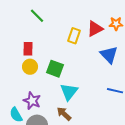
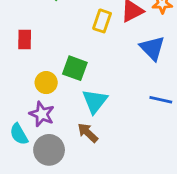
red rectangle: (28, 49) -> (25, 40), moved
yellow circle: (30, 67) -> (46, 83), moved

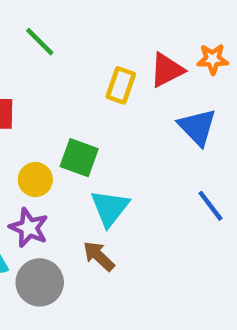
blue line: (161, 100) -> (210, 206), turned 40

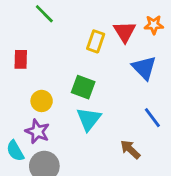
red triangle: (167, 70) -> (125, 32), turned -35
green square: (79, 158) -> (83, 87), moved
brown arrow: (99, 256) -> (130, 149), moved

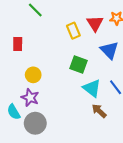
yellow rectangle: (96, 41) -> (73, 31), turned -42
green square: (83, 87) -> (78, 65), moved
cyan triangle: (89, 119) -> (92, 88), moved, turned -30

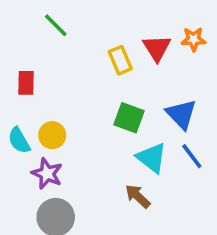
blue triangle: (109, 50) -> (181, 114), moved
brown arrow: (99, 111) -> (138, 196), moved
cyan semicircle: (14, 112) -> (19, 140), moved

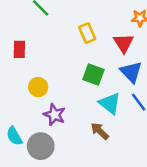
red triangle: (157, 48) -> (124, 43), moved
cyan semicircle: (19, 140) -> (14, 136), moved
purple star: (47, 174) -> (54, 115), moved

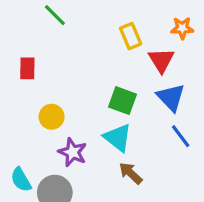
yellow rectangle: (87, 33) -> (131, 36), moved
cyan triangle: (110, 103) -> (118, 138), moved

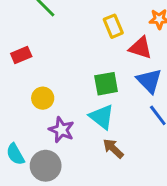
red triangle: (161, 60) -> (141, 48), turned -40
red rectangle: (27, 68) -> (21, 55), turned 66
green square: (123, 101) -> (106, 84), turned -30

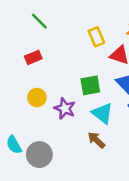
red rectangle: (21, 55) -> (33, 57), moved
cyan triangle: (102, 117) -> (102, 113), moved
purple star: (61, 130) -> (65, 108), moved

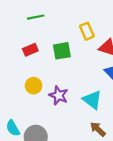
green line: (39, 21) -> (36, 17), turned -56
green square: (90, 85) -> (62, 51), moved
brown arrow: (96, 140) -> (98, 129), moved

